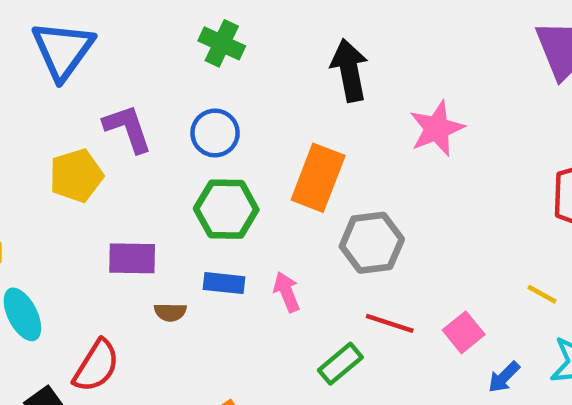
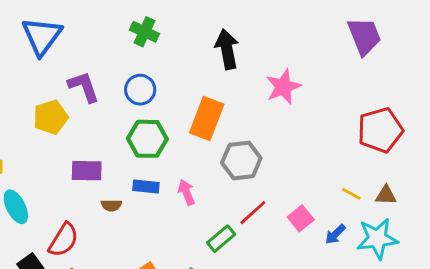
red line: (390, 323) -> (253, 213), turned -60
blue arrow: (504, 377) -> (335, 234), moved

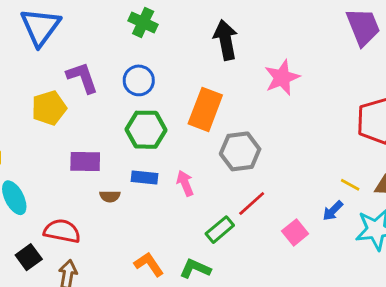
pink square: (301, 218) -> (295, 232), moved
blue arrow: (335, 234) -> (333, 211), moved
red semicircle: (64, 240) -> (62, 231), turned -111

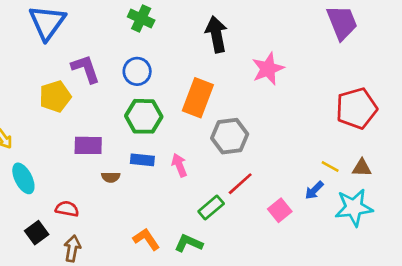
red semicircle: (62, 231) -> (67, 209), size x0.7

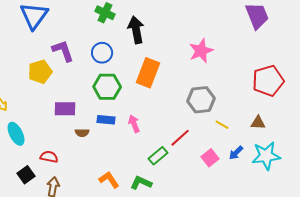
black arrow: (216, 34) -> (136, 30), moved
gray hexagon: (230, 136) -> (201, 100), moved
yellow line: (330, 167) -> (222, 125), moved
brown triangle: (362, 168) -> (258, 123), moved
blue arrow: (314, 190) -> (236, 153), moved

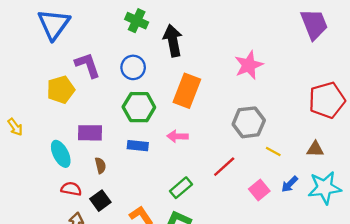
pink arrow: (134, 124) -> (177, 136), moved, turned -66
brown semicircle: (82, 133) -> (100, 166), moved, turned -104
cyan ellipse: (16, 134) -> (61, 154), moved
green rectangle: (158, 156) -> (181, 188), moved
black square: (26, 175) -> (100, 201), moved

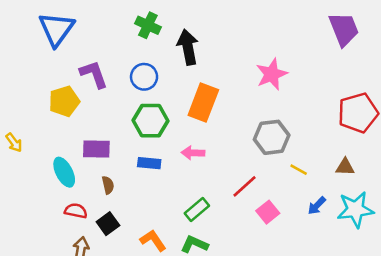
pink square: (259, 190) -> (268, 212), moved

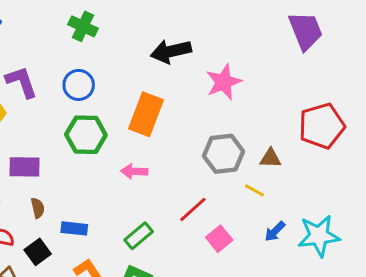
black arrow: (188, 47) -> (171, 51), moved, turned -92
blue rectangle: (149, 163) -> (74, 228), moved
brown triangle: (345, 167) -> (270, 158), moved

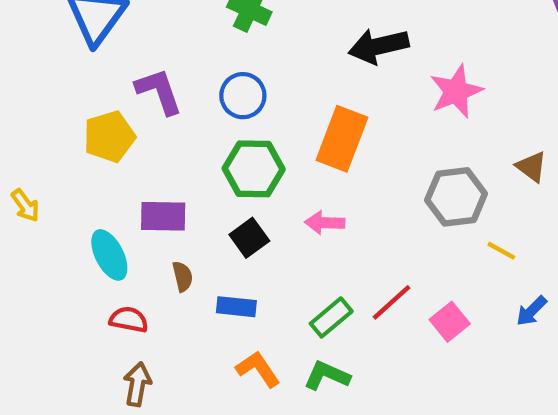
brown triangle: (270, 158) -> (531, 167), moved, turned 35
red line: (193, 209) -> (391, 302), moved
black square: (38, 252) -> (249, 238), moved

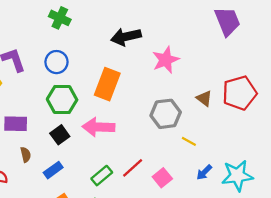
pink arrow: (325, 223) -> (98, 127), size x1.6
blue rectangle: (236, 307) -> (53, 170), turned -42

